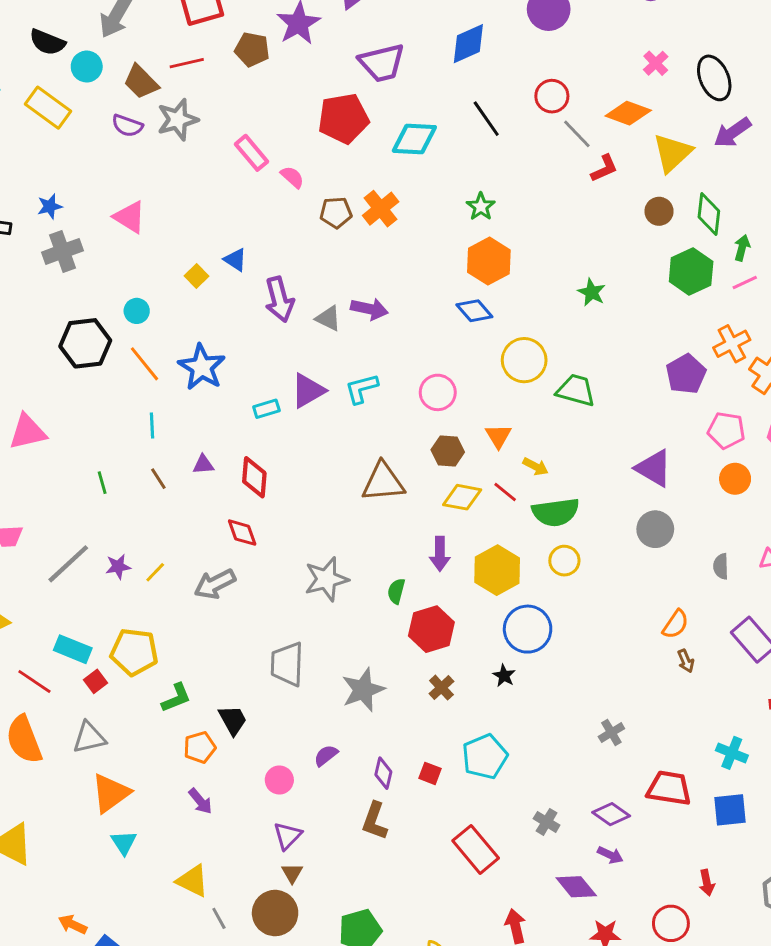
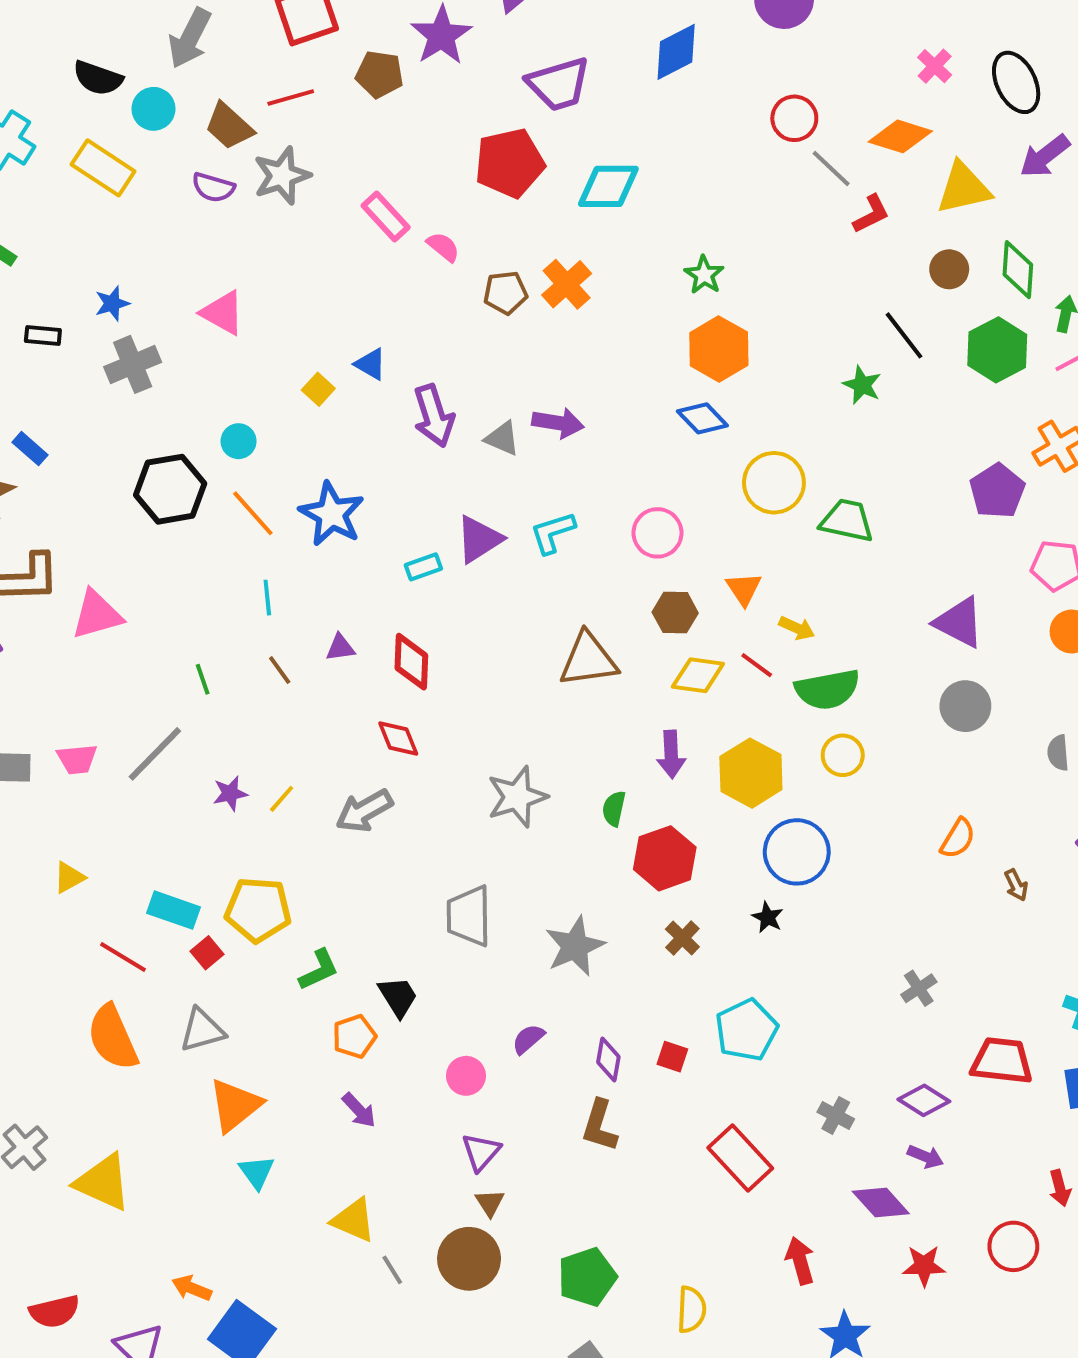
black line: (486, 119) -> (904, 335), moved
yellow triangle: (672, 153) -> (964, 188), turned 33
gray line: (68, 564) -> (155, 754), moved
orange semicircle: (675, 624) -> (958, 838), moved

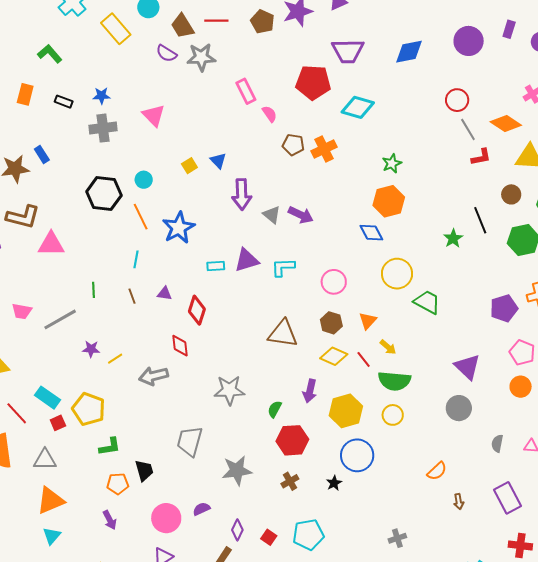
pink circle: (466, 1076) -> (166, 518), size x1.5

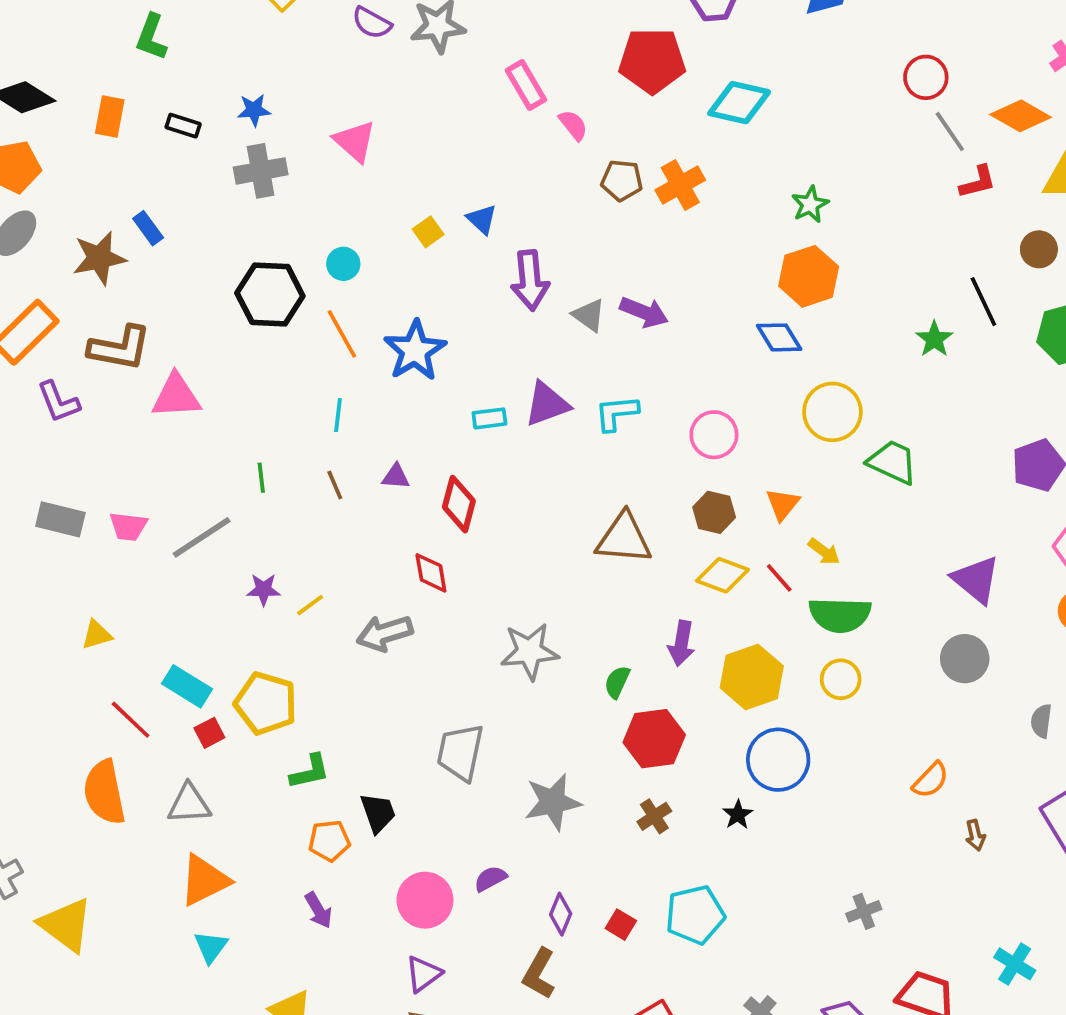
green L-shape: (50, 54) -> (151, 37), turned -115

